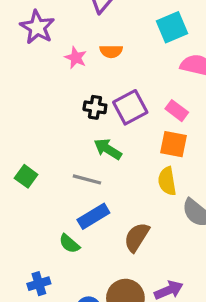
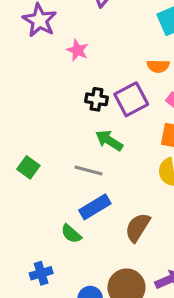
orange semicircle: (111, 51) -> (158, 66), moved

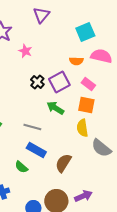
black cross: (96, 99) -> (37, 82), turned 32
green arrow: (109, 140) -> (55, 108), moved
blue rectangle: (95, 207) -> (36, 150), turned 60

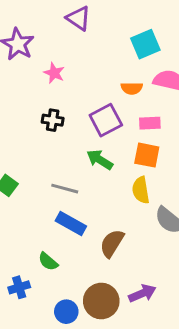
purple triangle: (41, 15) -> (78, 18), turned -36
black cross: (37, 82) -> (53, 120), moved, turned -32
pink rectangle: (88, 84) -> (150, 123), turned -40
green semicircle: (21, 167) -> (48, 261), moved

